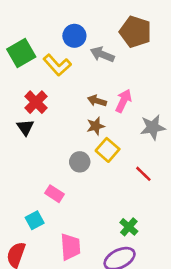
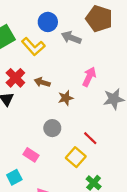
brown arrow: (97, 101) -> (42, 82), moved
yellow square: (108, 150) -> (76, 157), moved
red line: (143, 174) -> (90, 138), moved

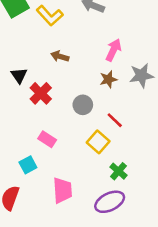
red cross: (15, 78) -> (41, 93), moved
brown star: (66, 98) -> (108, 79), moved
gray circle: (52, 128) -> (83, 105), moved

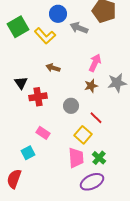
red cross: (41, 93) -> (38, 97), turned 36
pink trapezoid: (62, 190) -> (76, 158), moved

